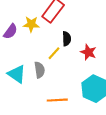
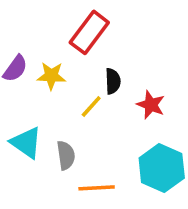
yellow star: (31, 24) -> (51, 76), moved
gray semicircle: (40, 70) -> (66, 155), moved

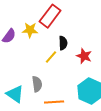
yellow star: (51, 76) -> (30, 30), moved
cyan triangle: (26, 143) -> (15, 94), moved

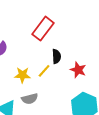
yellow star: (30, 30) -> (22, 75), moved
gray semicircle: (37, 84) -> (30, 99), turned 84

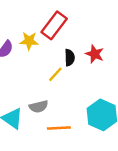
red star: (78, 70) -> (95, 54), moved
yellow star: (22, 75) -> (29, 41), moved

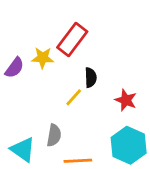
red star: (95, 54) -> (126, 100), moved
gray semicircle: (39, 107) -> (54, 135), turned -66

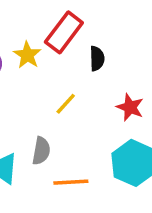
yellow star: (43, 58) -> (27, 55), turned 30
black semicircle: (91, 78) -> (97, 58), moved

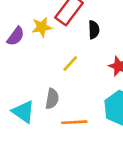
yellow star: (27, 55) -> (42, 27), turned 30

